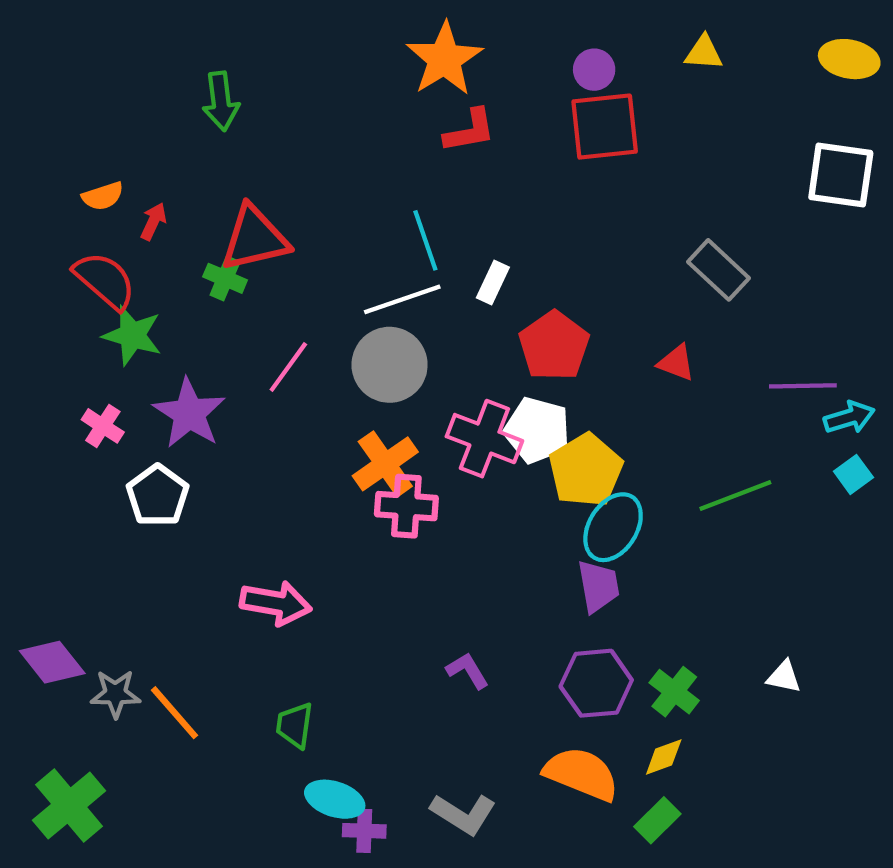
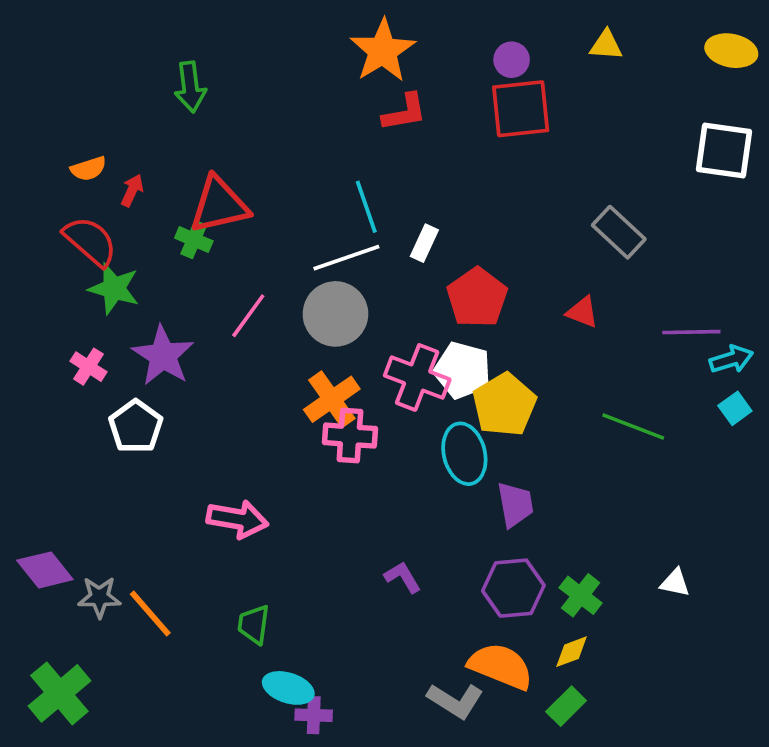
green line: (735, 496) -> (633, 426), turned 42
cyan ellipse: (613, 527) -> (464, 454), moved, turned -46
gray L-shape: (463, 814) -> (455, 701), moved

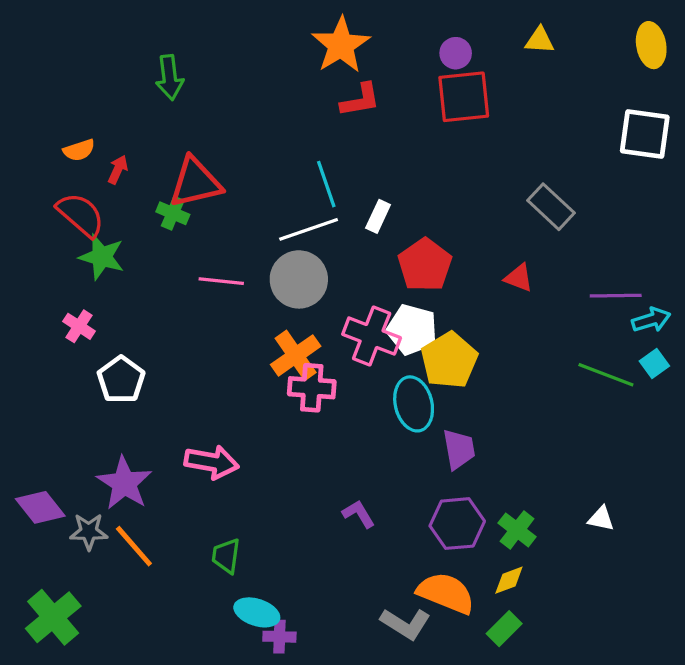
yellow ellipse: (731, 51) -> (651, 45), turned 69
pink line: (248, 316) -> (221, 281), turned 60
purple star: (163, 356) -> (124, 483), moved
green line: (633, 426) -> (606, 375), moved

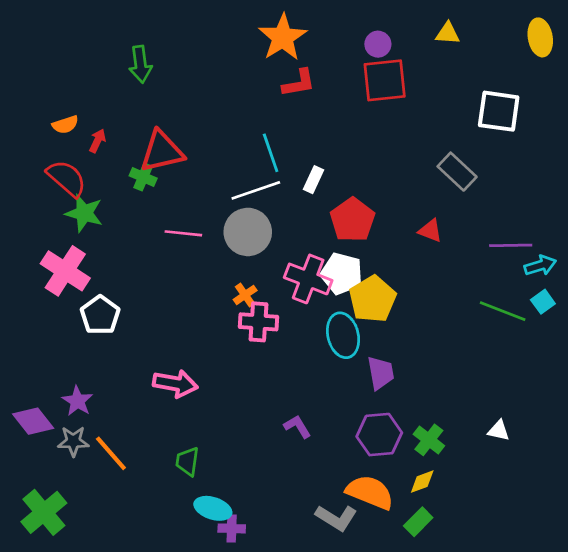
white square: (645, 134) -> (499, 111), moved
pink cross: (79, 326) -> (65, 271), size x1.8
orange cross: (296, 355) -> (245, 295), size x0.6
purple star: (124, 483) -> (77, 401), moved, size x0.7

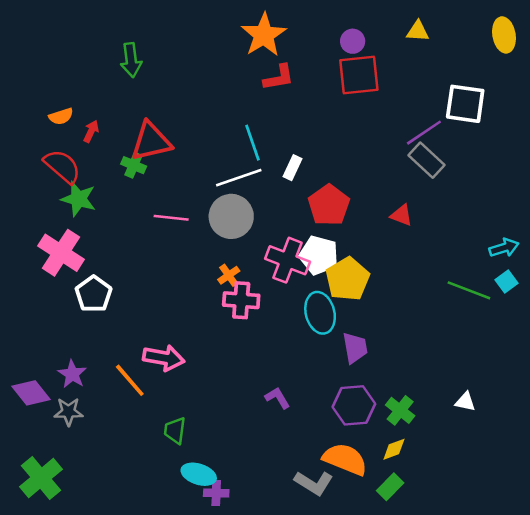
purple line: (511, 245) -> (424, 133), moved, turned -33
orange line: (111, 453) -> (130, 380), moved

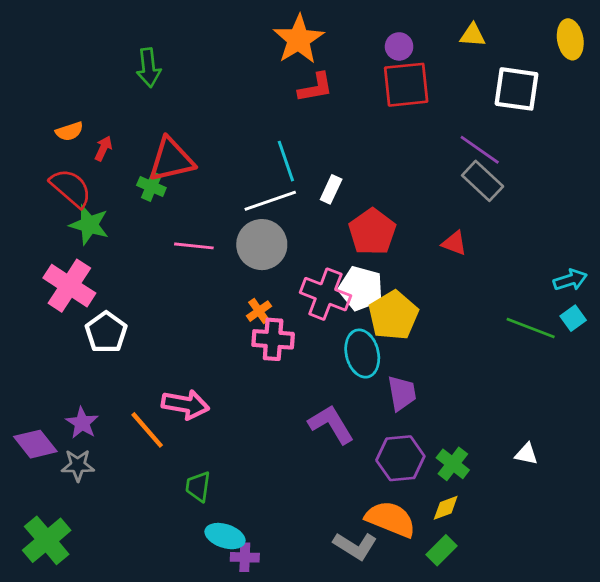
white square: (465, 104) -> (516, 89), moved
purple line: (424, 133) -> (480, 150), turned 69
purple L-shape: (278, 398) -> (331, 424), moved, size x1.6

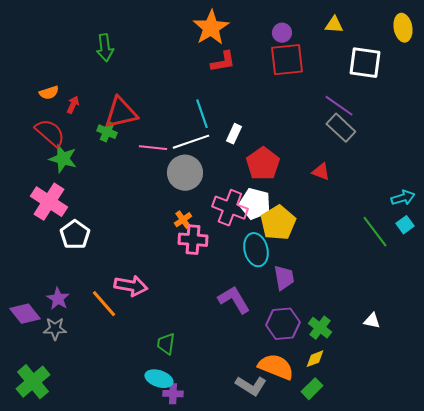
pink line: (194, 246) -> (153, 148), moved
green line: (531, 328) -> (375, 232), turned 32
green trapezoid: (198, 487) -> (166, 344), moved

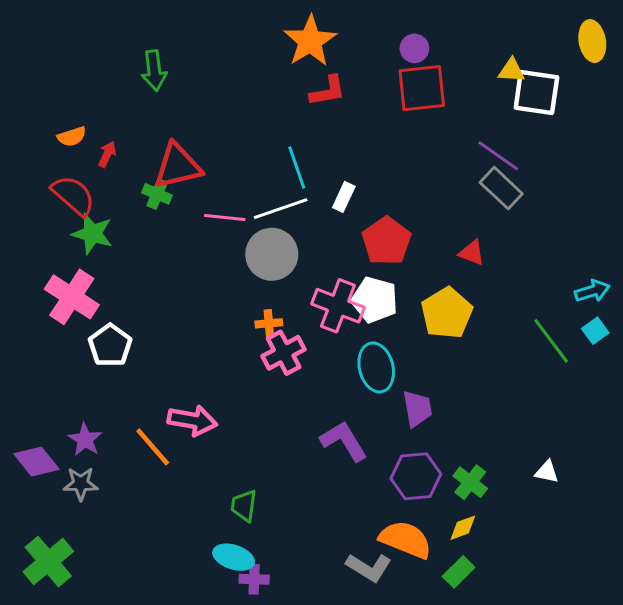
yellow triangle: (334, 25) -> (511, 70), moved
orange cross: (183, 220) -> (269, 323), turned 30
yellow pentagon: (278, 223) -> (447, 313), moved
pink cross: (193, 240) -> (284, 353), turned -32

